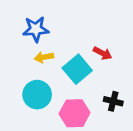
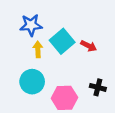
yellow arrow: (44, 57) -> (38, 49), turned 98
cyan square: (77, 69) -> (62, 41), moved

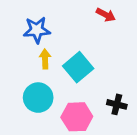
cyan square: (62, 41) -> (78, 67), moved
red arrow: (89, 46) -> (106, 15), moved

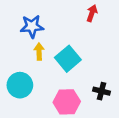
red arrow: (106, 15) -> (92, 13), turned -98
cyan circle: (38, 98) -> (20, 85), moved

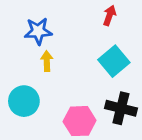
cyan square: (68, 59) -> (114, 61), moved
black cross: (101, 91) -> (121, 108), size x1.5

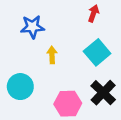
yellow arrow: (47, 61) -> (52, 55), moved
black cross: (121, 108) -> (103, 93), turned 30

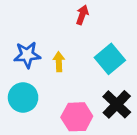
red arrow: (93, 13) -> (82, 15), moved
blue star: (32, 27) -> (27, 55), moved

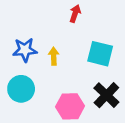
cyan square: (110, 59) -> (100, 54), turned -36

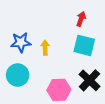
red arrow: (75, 14) -> (81, 19), moved

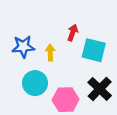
red arrow: (81, 19) -> (73, 33), moved
cyan circle: (18, 75) -> (35, 83), moved

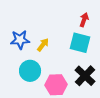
red arrow: (73, 33) -> (84, 20), moved
yellow arrow: (50, 53) -> (43, 45), turned 40

